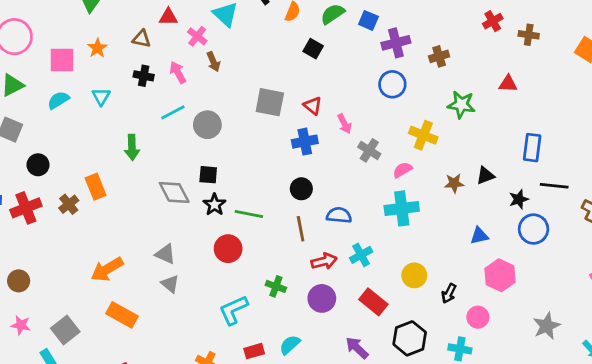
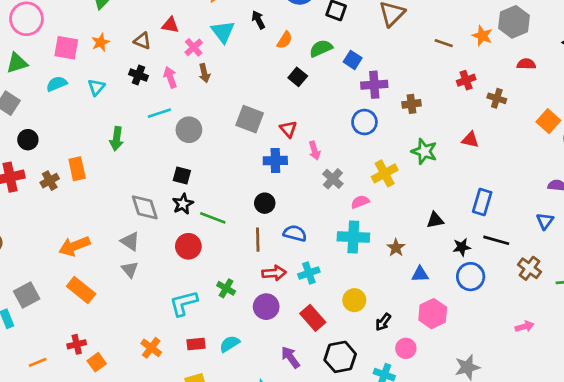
yellow cross: (423, 135) -> (385, 173), turned 30
brown star: (454, 183) -> (396, 248), moved, turned 30
gray diamond: (174, 192) -> (145, 207), moved

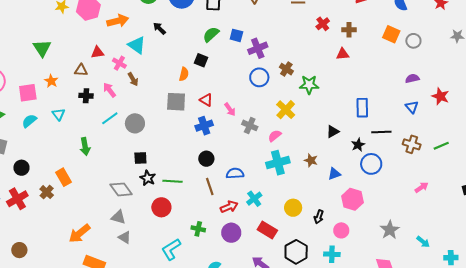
orange semicircle: (285, 40) -> (184, 74), moved
brown cross: (411, 104) -> (286, 69), moved, turned -32
red triangle: (470, 140) -> (343, 54), moved

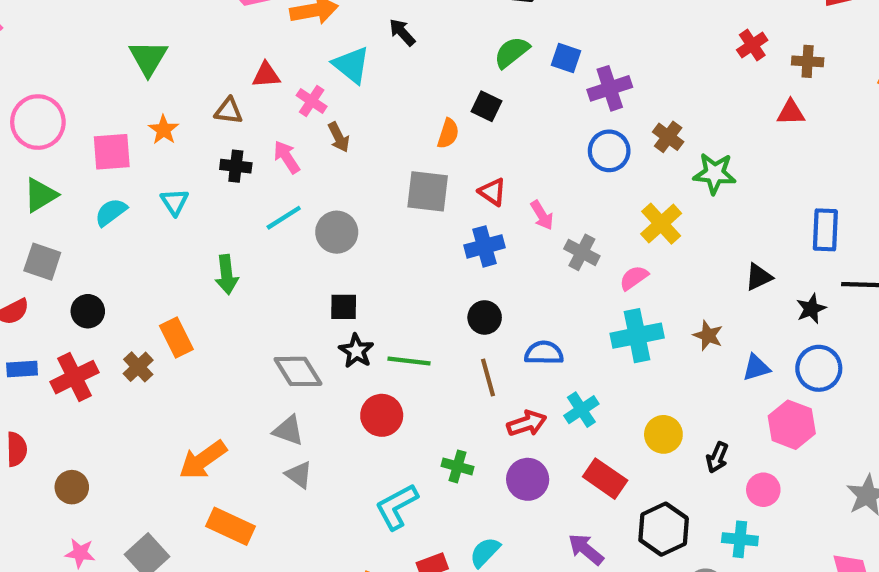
blue circle: (371, 164) -> (819, 368), moved

